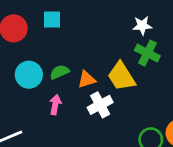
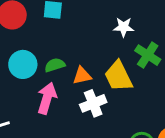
white star: (142, 26) -> (124, 27), moved
pink arrow: (55, 105) -> (47, 98), size x1.5

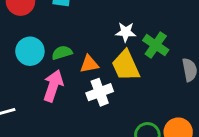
white star: (124, 27) -> (126, 32), moved

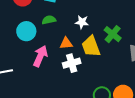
white star: (126, 32) -> (82, 22), moved
green semicircle: (62, 53) -> (49, 20), moved

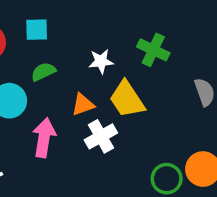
green cross: (113, 34) -> (153, 50), moved

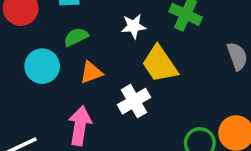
orange triangle: (83, 105) -> (91, 73), moved
pink arrow: (44, 138) -> (80, 126), moved

